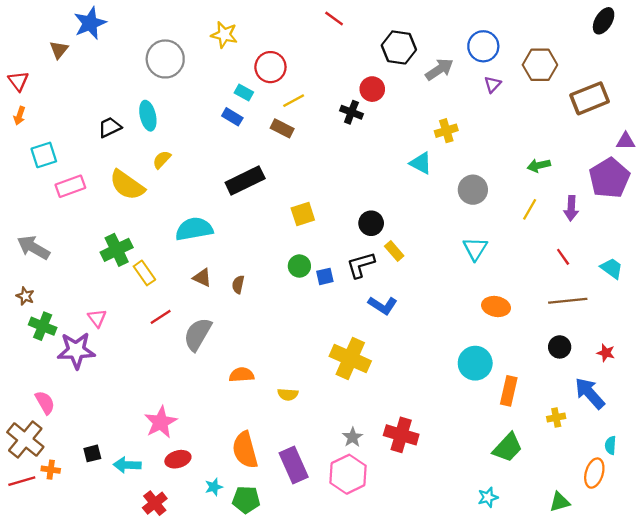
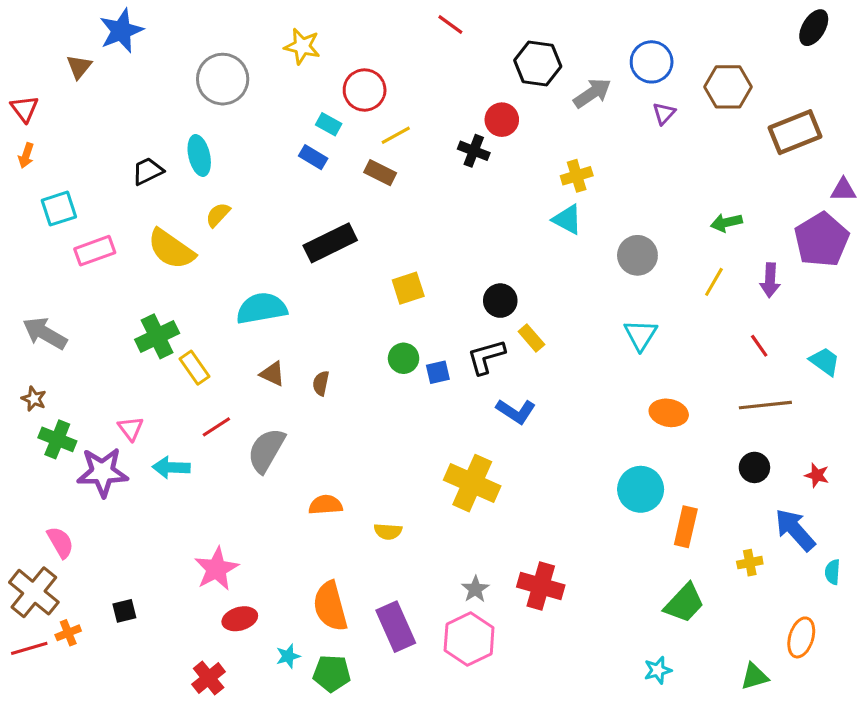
yellow cross: (446, 131) -> (577, 176), moved
cyan semicircle: (611, 445) -> (832, 572), moved
cyan arrow: (127, 465) -> (171, 467), moved
orange cross: (51, 470) -> (68, 633), turned -30

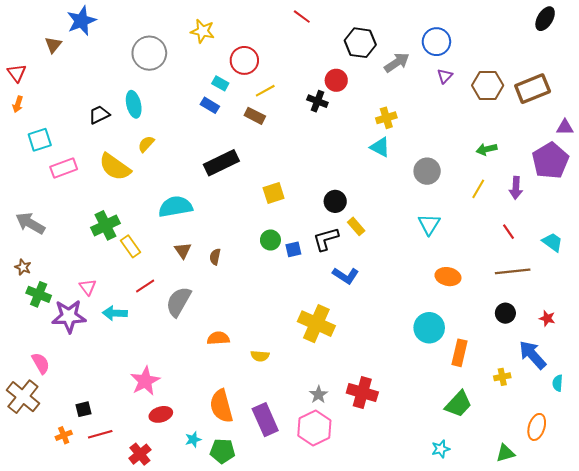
brown hexagon: (728, 87) -> (488, 85), moved
brown triangle: (273, 374) -> (183, 250), turned 30
orange cross: (68, 633) -> (64, 435), moved
red line: (29, 648) -> (100, 434), moved

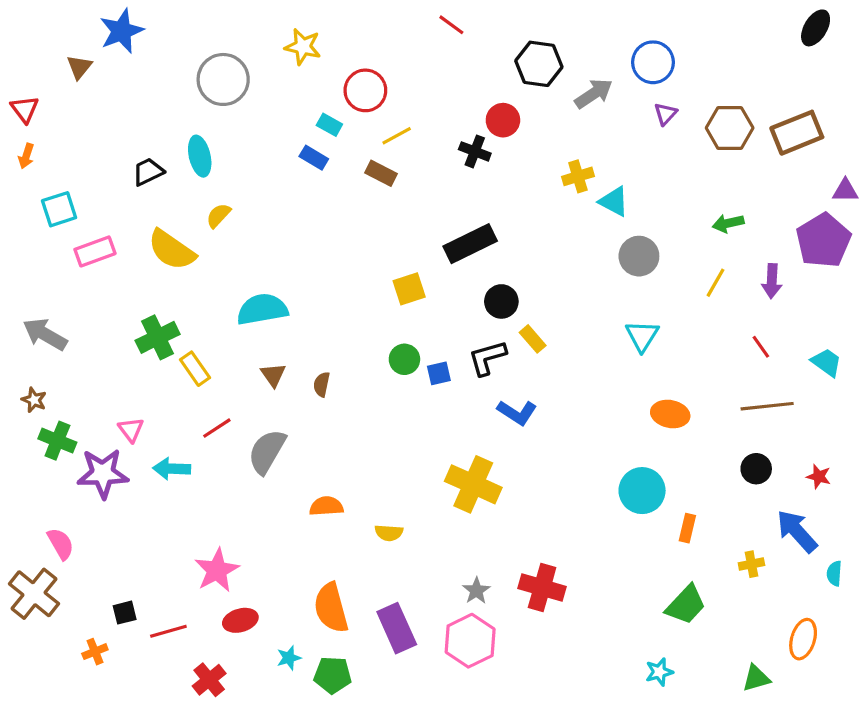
cyan triangle: (380, 147) -> (614, 201), moved
black rectangle: (221, 163) -> (470, 244), moved
orange rectangle: (459, 353) -> (687, 528), size x0.7
red line: (100, 434) -> (168, 631), moved

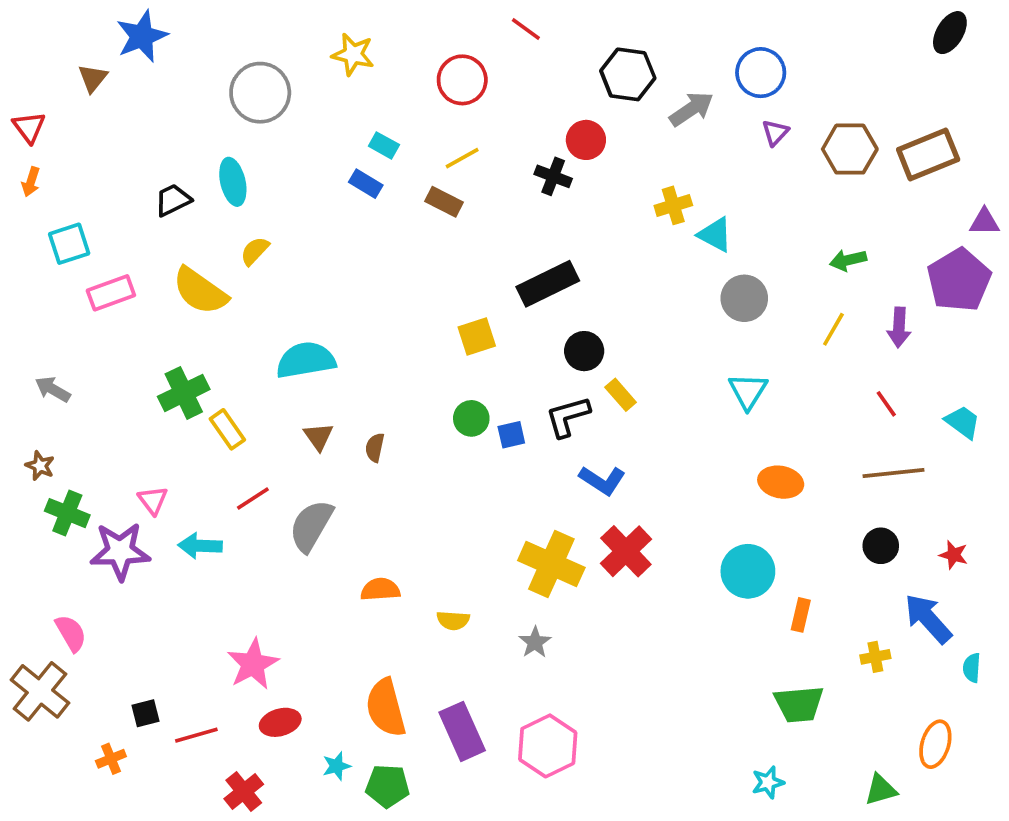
red circle: (365, 90) -> (462, 80), moved
gray arrow: (45, 334) -> (53, 389), size x0.7
red cross: (542, 587) -> (626, 551), moved, turned 30
gray star: (476, 591) -> (535, 642), moved
green trapezoid: (686, 605) -> (799, 704), turned 42

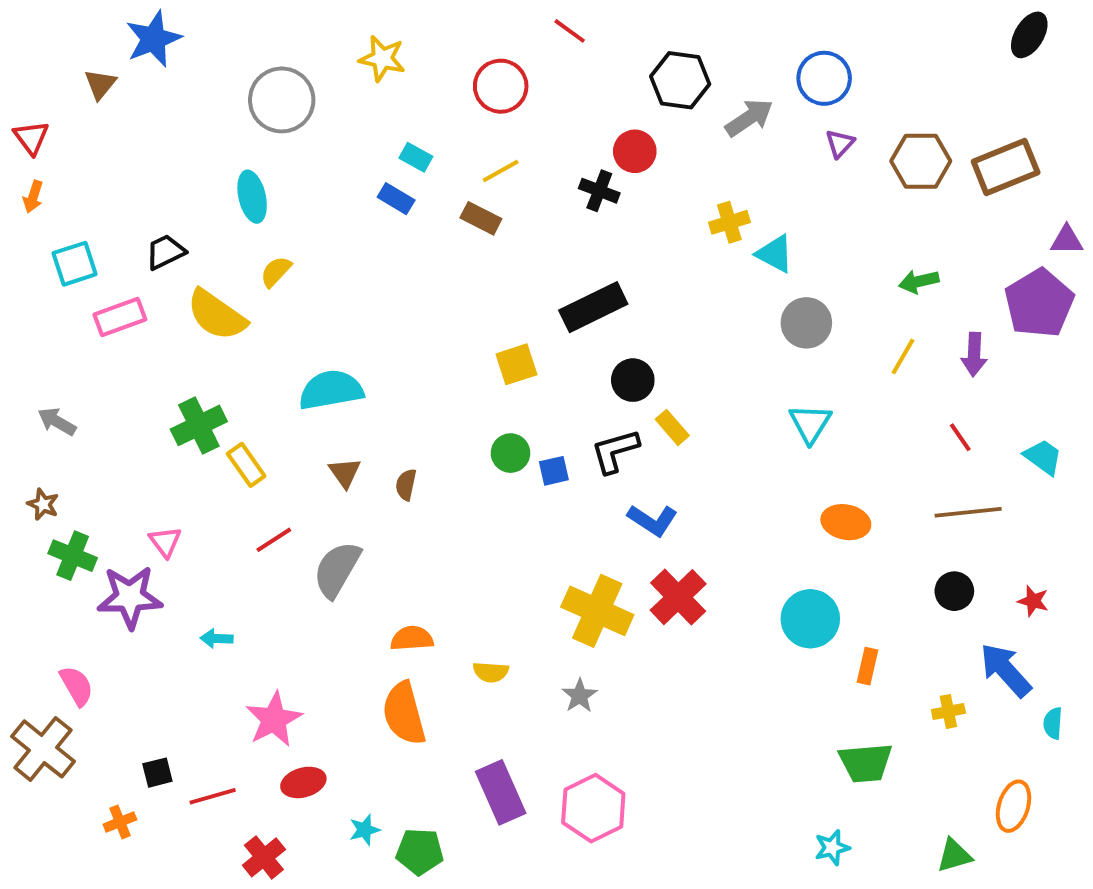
black trapezoid: (173, 200) -> (165, 252), moved
cyan arrow: (200, 546) -> (217, 638), moved, size x0.7
orange semicircle: (386, 708) -> (404, 713), moved

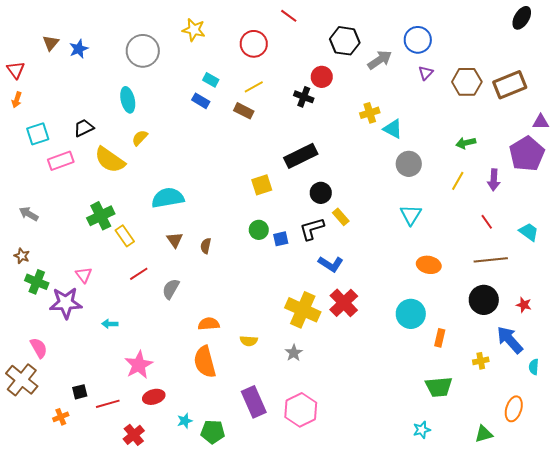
blue star: (153, 39) -> (79, 49), moved, size x0.7
gray semicircle: (337, 569) -> (171, 289), size x0.7
black circle: (954, 591) -> (484, 300), size x1.5

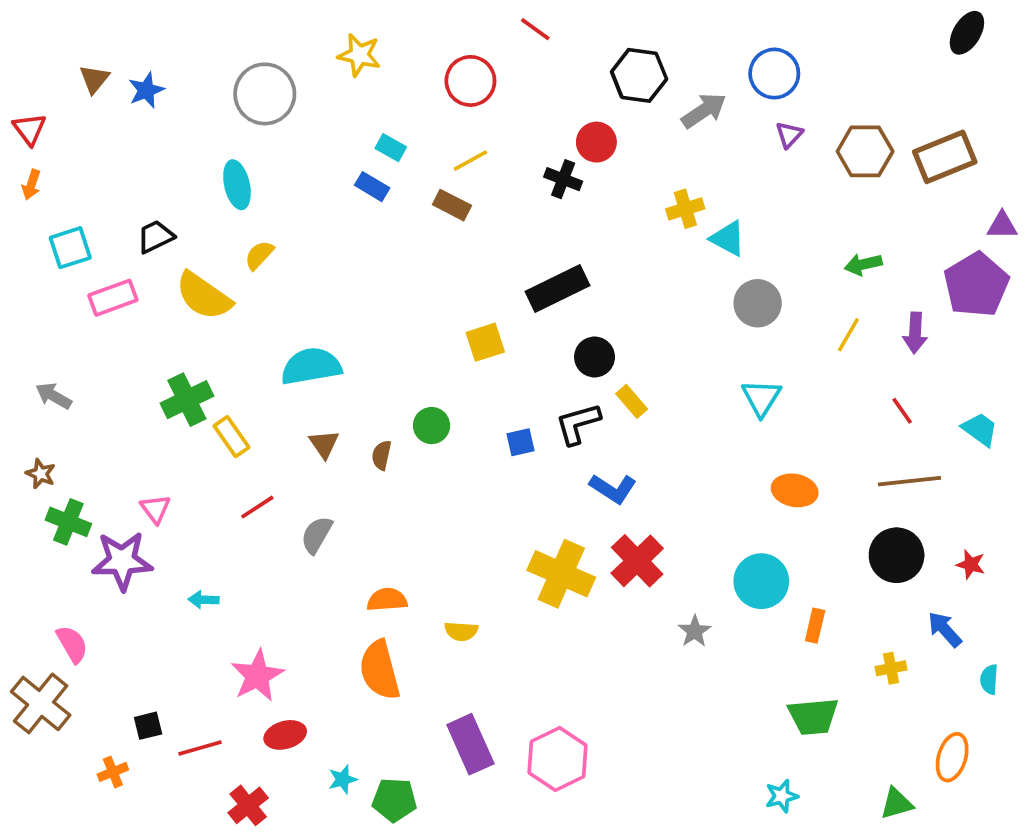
green circle: (259, 230) -> (432, 426), moved
blue arrow: (510, 340) -> (945, 629), size x0.7
gray star: (294, 353) -> (695, 631), moved

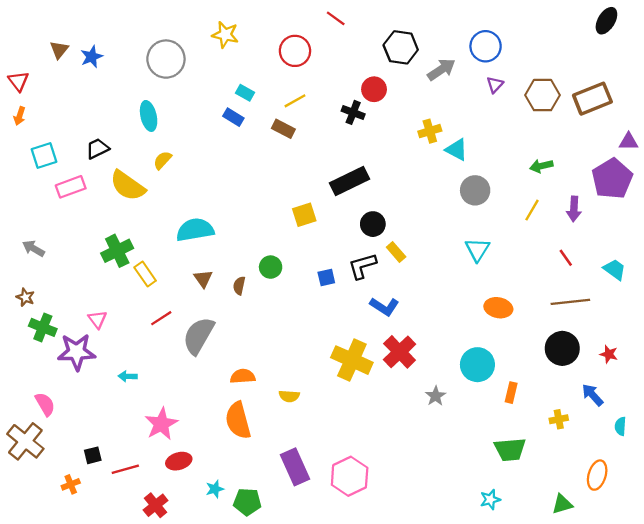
gray semicircle: (317, 535) -> (199, 336), size x1.6

